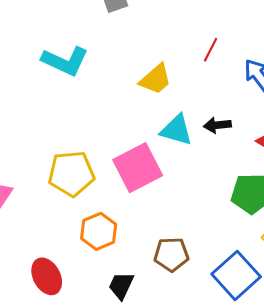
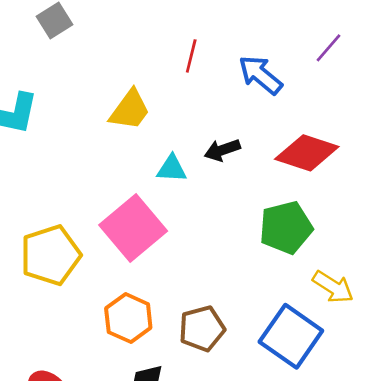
cyan triangle: (176, 130) -> (172, 169), size x0.7
orange hexagon: (99, 231) -> (128, 318), moved

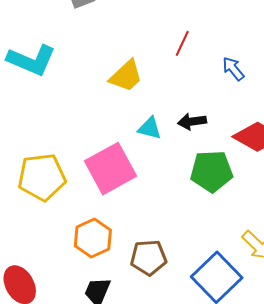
blue arrow: (260, 75) -> (233, 69), size x0.7
green pentagon: (286, 227) -> (212, 171), moved

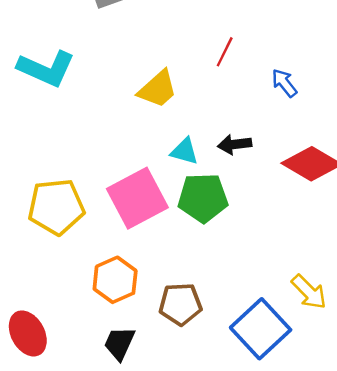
green pentagon: (212, 171) -> (203, 198), moved

